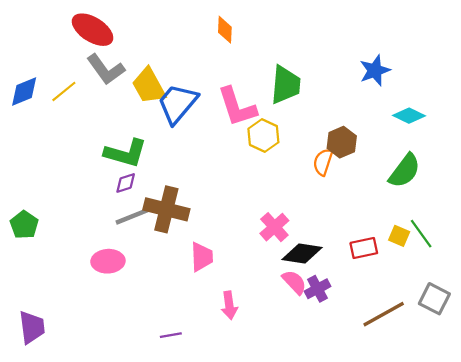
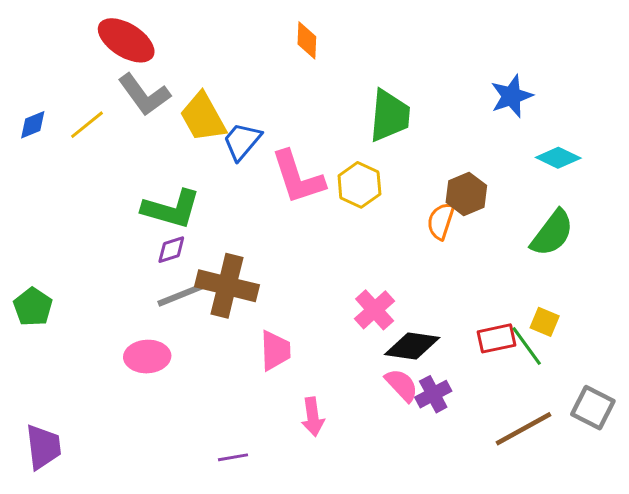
blue diamond: (24, 91) -> (33, 125), size x0.7
blue trapezoid: (177, 104) -> (242, 141), size x0.7
pink L-shape: (237, 107) -> (298, 177), moved
green line: (421, 234) -> (527, 346), moved

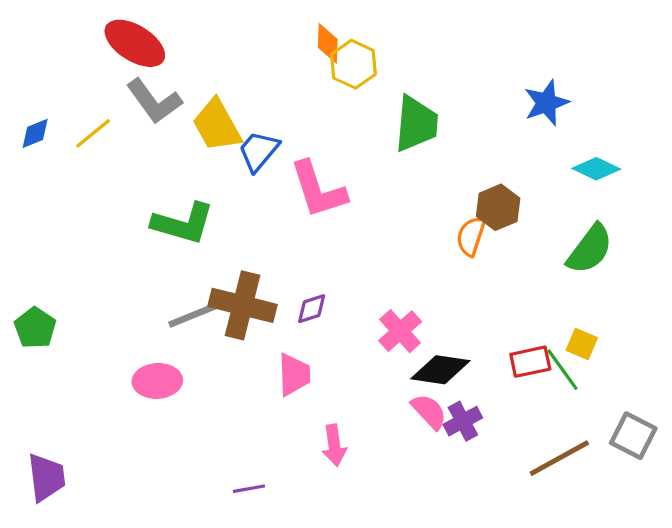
yellow hexagon: (359, 185) -> (353, 64), moved
purple diamond: (171, 250) -> (312, 309), moved

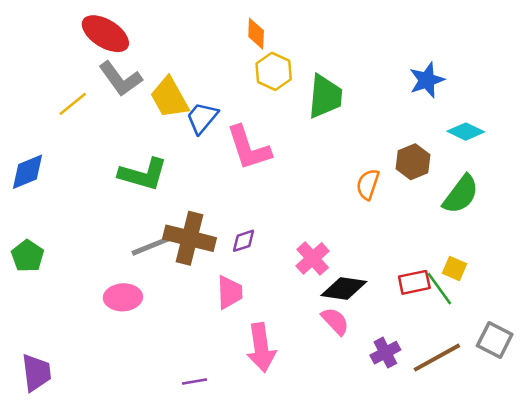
yellow hexagon: (353, 64) -> (274, 71), moved
blue diamond: (35, 133) -> (28, 172), moved, size x1.5
brown hexagon: (498, 207) -> (413, 162), moved
purple cross: (463, 421) -> (385, 353), moved
pink arrow: (334, 445) -> (261, 348), size x1.5

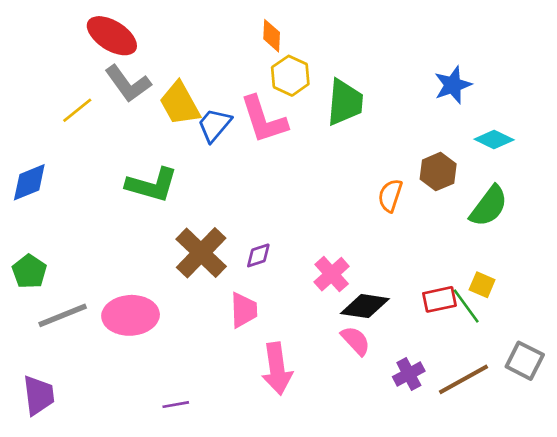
pink L-shape: (249, 148) -> (264, 120), moved
brown cross: (190, 238) -> (201, 253), turned 30
gray line: (154, 245) -> (63, 315), moved
pink ellipse: (123, 297) -> (131, 315), size x1.4
purple line: (195, 381) -> (176, 405), moved

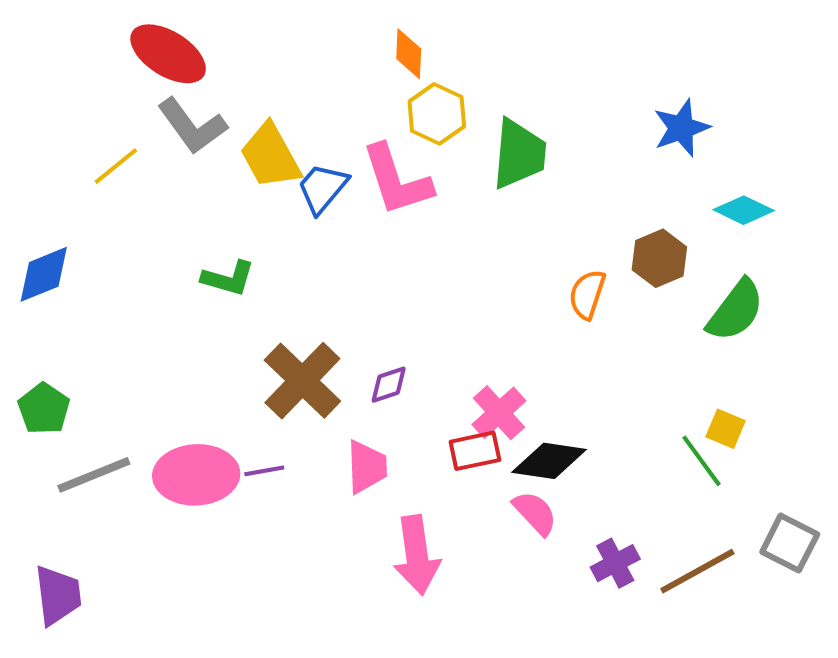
green L-shape: (152, 185) -> (228, 278), size x0.7
red rectangle: (439, 299) -> (475, 451), moved
purple line: (176, 405) -> (264, 471), moved

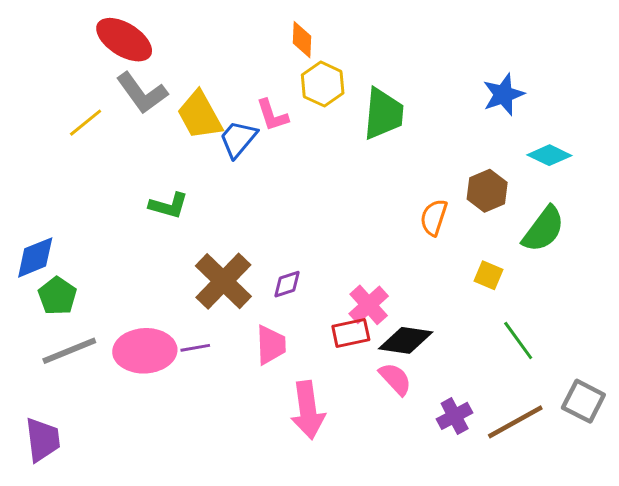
pink L-shape: (397, 180) -> (272, 115), moved, size x0.6
blue diamond: (44, 274) -> (35, 257), moved
green pentagon: (44, 409) -> (57, 296), moved
yellow square: (726, 429) -> (489, 275), moved

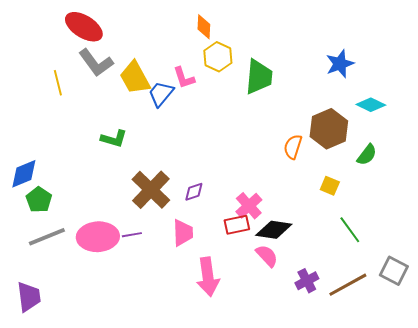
yellow line: (86, 123) -> (58, 83), turned -65
brown hexagon: (487, 191) -> (329, 129), size x1.4
green semicircle: (543, 229) -> (367, 155), size x0.7

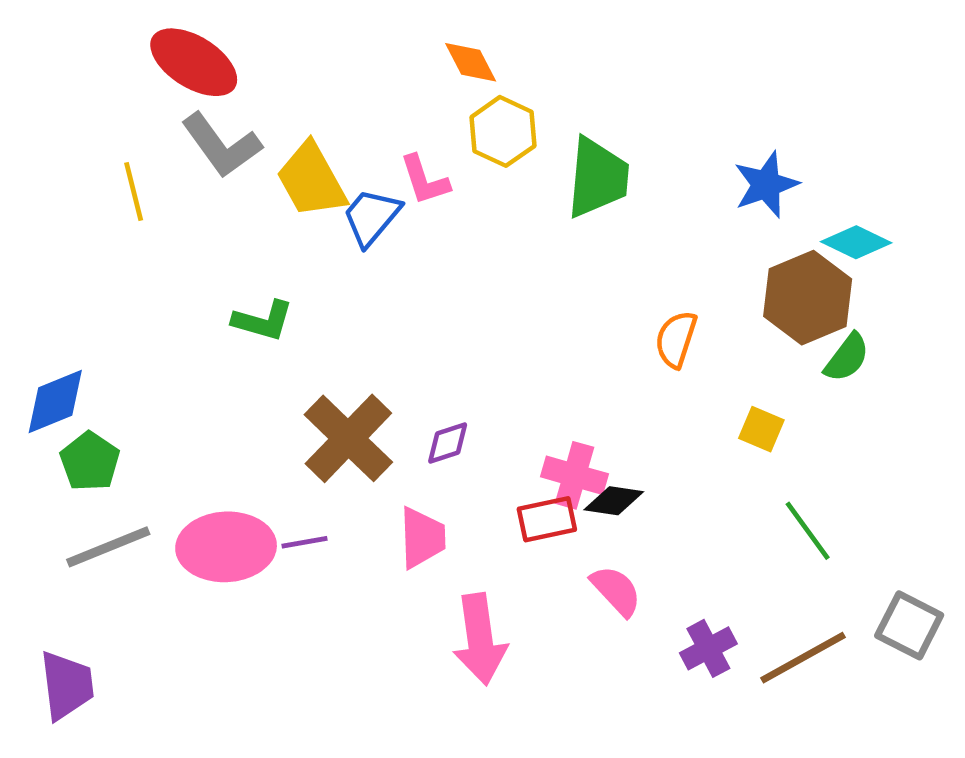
orange diamond: (204, 27) -> (471, 62), turned -30
blue star: (340, 64) -> (766, 185), moved
brown hexagon: (329, 129) -> (808, 298), moved
pink cross: (249, 206) -> (575, 475), turned -32
black diamond: (274, 230) -> (614, 501), moved, size x0.7

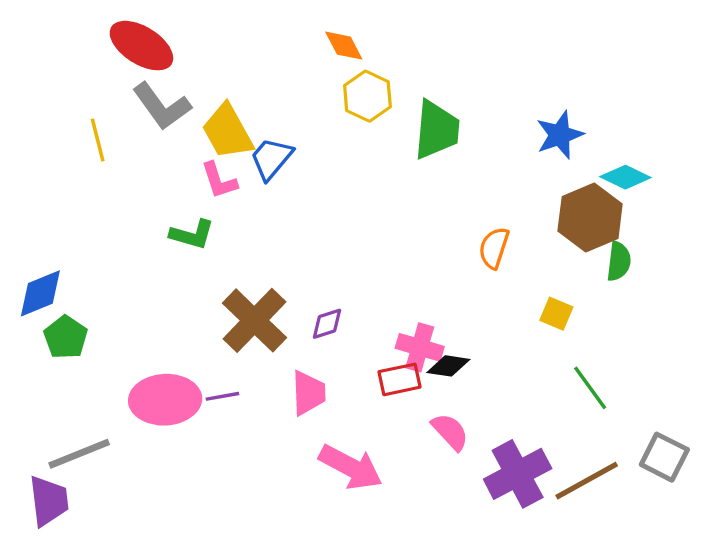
pink L-shape: (425, 180) -> (219, 180), moved
green semicircle: (847, 358) -> (619, 261), turned -30
gray line: (108, 547) -> (79, 454), moved
pink arrow: (480, 639) -> (351, 467), turned -54
purple cross: (708, 648) -> (518, 474), size x1.6

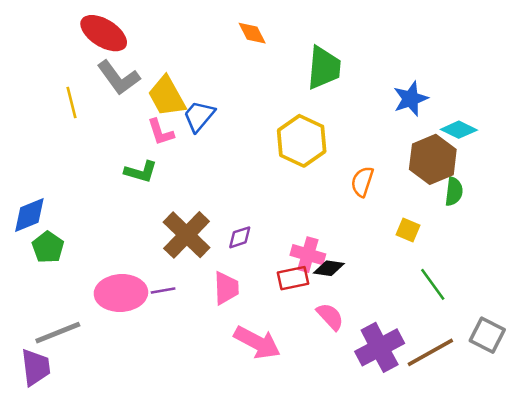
yellow hexagon: (367, 96) -> (302, 141), moved, size x1.4
green trapezoid: (437, 130) -> (324, 68), moved

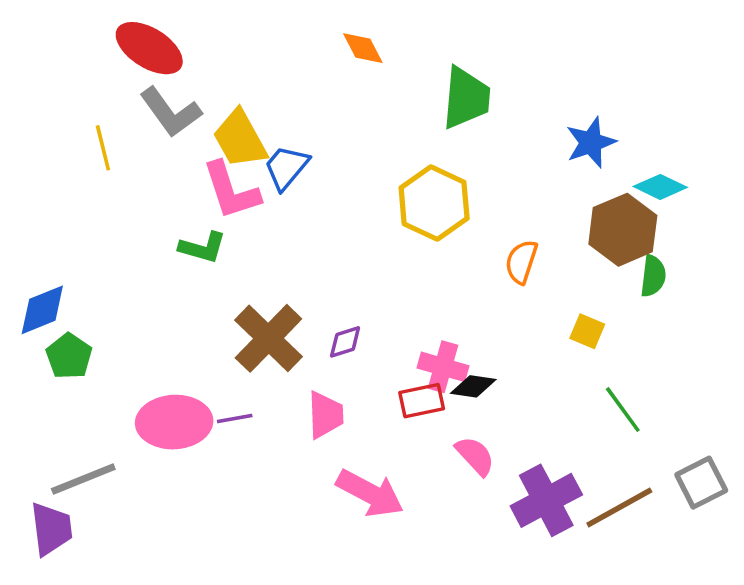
pink L-shape: (161, 132) -> (231, 191), size x1.5
gray square: (487, 335) -> (701, 483), turned 36

